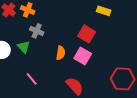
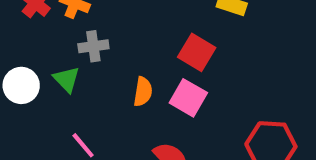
gray cross: (37, 31) -> (93, 46), turned -32

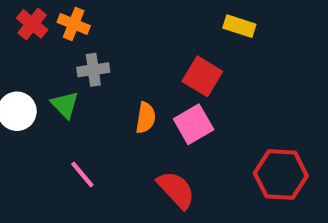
pink square: (188, 98) -> (194, 124), turned 30

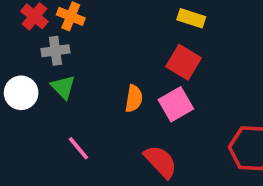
yellow rectangle: (239, 26) -> (191, 18), moved
gray cross: (93, 70) -> (55, 51), moved

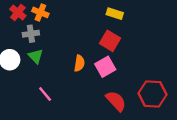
red semicircle: (161, 162) -> (116, 101), moved

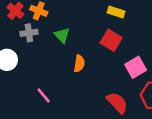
green triangle: (36, 56) -> (62, 35), moved
pink square: (105, 67) -> (136, 67), moved

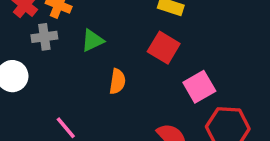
green triangle: (62, 35) -> (92, 40), turned 49

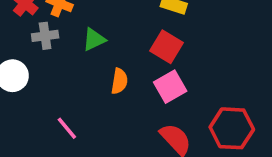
pink square: (199, 87) -> (170, 87), moved

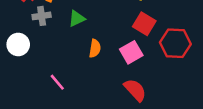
red square: (167, 47) -> (144, 24), moved
red hexagon: (232, 128) -> (175, 43), moved

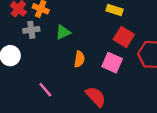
pink square: (131, 52) -> (112, 63), turned -36
red semicircle: (135, 90) -> (96, 97), moved

